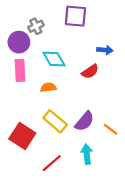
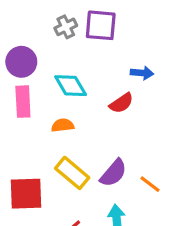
gray cross: (36, 26) -> (66, 27), moved
red square: (22, 136) -> (26, 194), turned -35

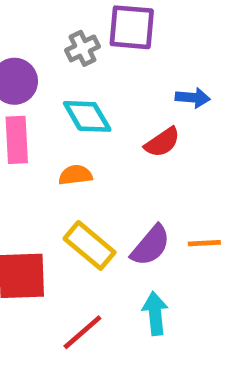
gray cross: (66, 27) -> (82, 48), moved
orange line: (150, 184) -> (204, 243), moved, turned -40

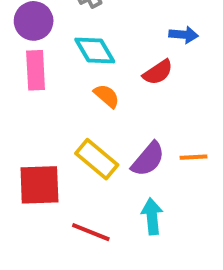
orange semicircle: (75, 175) -> (107, 96), moved, turned 48
red line: (82, 332) -> (91, 232), turned 63

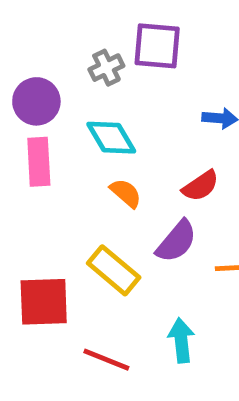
red semicircle: (158, 72) -> (201, 186), moved
purple semicircle: (148, 159) -> (176, 241), moved

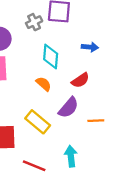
cyan diamond: (111, 138) -> (51, 57), moved, turned 35

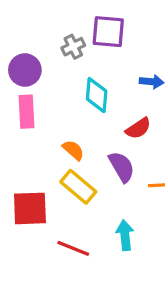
orange semicircle: (44, 84) -> (73, 150), moved
purple semicircle: (68, 108) -> (122, 167), turned -70

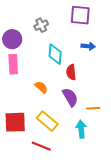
purple square: (108, 32) -> (80, 15), moved
red semicircle: (138, 128) -> (71, 72), moved, turned 119
yellow rectangle: (78, 187) -> (47, 121), moved
cyan arrow: (125, 235) -> (81, 129), moved

